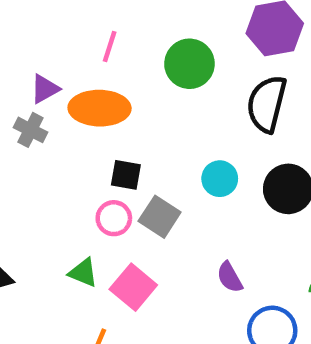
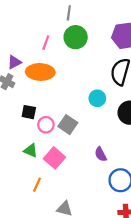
green circle: (189, 64) -> (76, 37), moved
black square: (126, 175) -> (29, 112), moved
cyan circle: (220, 179) -> (97, 98), moved

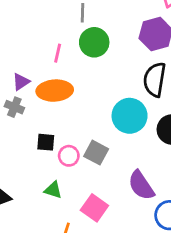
cyan circle: (97, 98) -> (130, 116), size x1.6
purple semicircle: (101, 154) -> (141, 185), size x1.6
pink square: (54, 158) -> (94, 208), moved

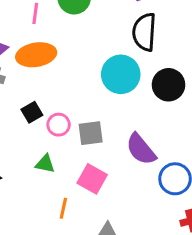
black square: (46, 142) -> (32, 112), turned -30
gray square: (96, 153) -> (91, 133), moved, turned -30

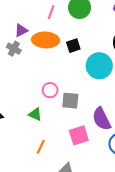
black square: (32, 112) -> (73, 46), moved
pink square: (92, 179) -> (79, 135), moved, turned 30

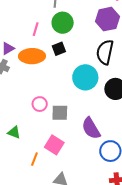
black square: (73, 46) -> (59, 49), moved
green triangle: (35, 114) -> (14, 132), moved
pink square: (79, 135) -> (54, 145), moved, turned -36

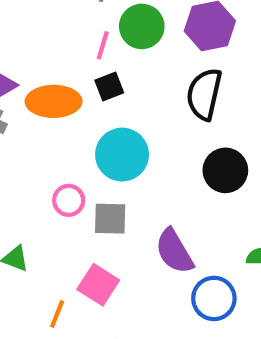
green circle: (63, 23) -> (142, 26), moved
pink line: (36, 29) -> (103, 45), moved
cyan circle: (85, 77) -> (122, 155), moved

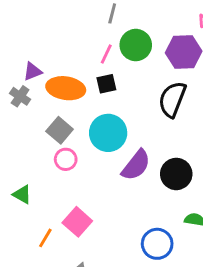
black circle: (225, 170) -> (176, 174), moved
gray square: (110, 219) -> (60, 130), moved, turned 30
purple semicircle: (174, 251) -> (136, 165), moved, turned -120

